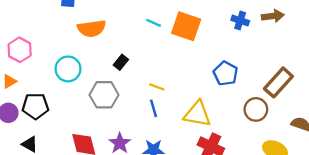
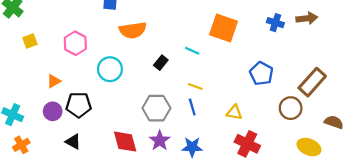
cyan line: (153, 23) -> (192, 51), moved
pink hexagon: (20, 50) -> (75, 43), moved
gray hexagon: (104, 95) -> (156, 108), moved
yellow triangle: (197, 114) -> (234, 112), size x0.6

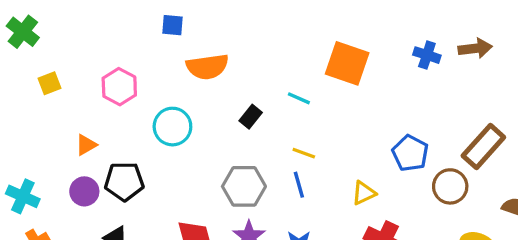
blue pentagon: (261, 73) -> (410, 153), moved
yellow triangle: (234, 112) -> (364, 193), turned -35

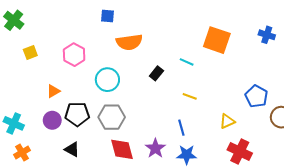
blue line: (299, 185) -> (181, 128), moved
gray hexagon: (244, 186) -> (112, 117), moved

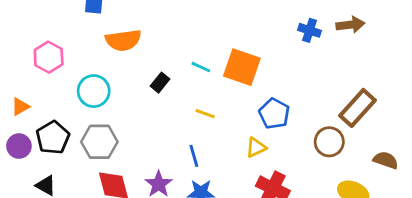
orange square: (217, 40) -> (242, 67), moved
blue pentagon: (256, 96) -> (274, 114), moved
black pentagon: (77, 114) -> (53, 138), turned -30

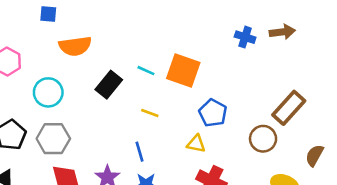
black rectangle: (160, 83) -> (109, 85), size x1.5
yellow triangle: (256, 147) -> (196, 144), turned 36
brown semicircle: (386, 160) -> (314, 155), turned -80

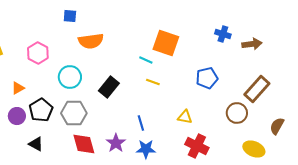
brown arrow: (282, 32) -> (252, 44), moved
orange square: (183, 71) -> (166, 43), moved
black rectangle: (109, 85) -> (109, 87), moved
yellow line: (150, 113) -> (153, 82), moved
blue pentagon: (213, 113) -> (207, 78), moved, turned 30

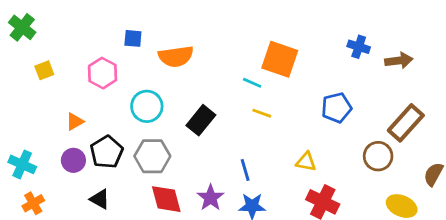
blue square: (70, 16) -> (133, 38), moved

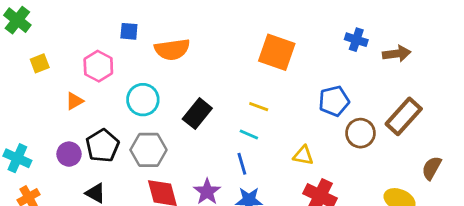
cyan line: (252, 83) -> (249, 135), moved
orange triangle: (75, 122) -> (75, 101), moved
brown circle: (378, 156) -> (360, 133), moved

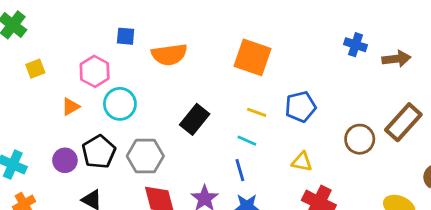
orange square: (277, 52) -> (253, 57), moved
cyan circle: (143, 100) -> (120, 104), moved
blue pentagon: (334, 101) -> (300, 107), moved

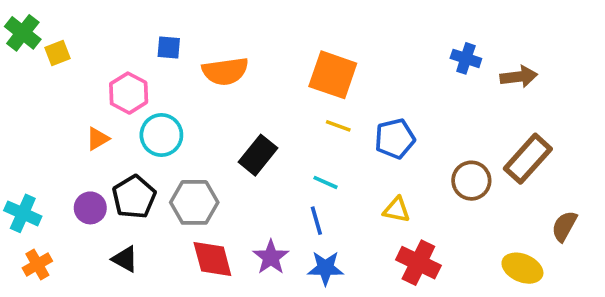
yellow square: (35, 69) -> (57, 53), moved
yellow line: (257, 112) -> (338, 126), moved

